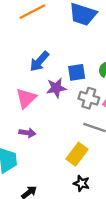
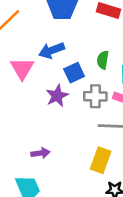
blue arrow: (39, 61) -> (52, 50), moved, turned 45
pink triangle: (26, 98) -> (22, 68), moved

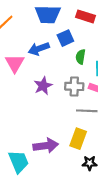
blue square: (74, 73) -> (65, 38), moved
purple arrow: (40, 153) -> (46, 146), moved, size x1.6

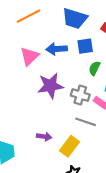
purple star: (43, 86) -> (50, 86), size x1.4
purple arrow: (46, 146) -> (44, 137), moved, size x0.6

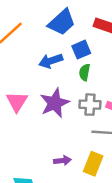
blue trapezoid: (75, 18) -> (62, 22), turned -45
pink triangle: (29, 56) -> (17, 102), moved
green semicircle: (94, 68) -> (85, 72), moved

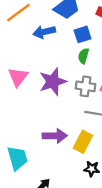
blue arrow: (51, 61) -> (44, 32), moved
purple arrow: (62, 161) -> (55, 136), size x1.5

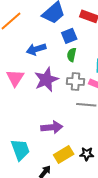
blue arrow: (44, 32) -> (36, 49), moved
yellow rectangle: (83, 142) -> (64, 155), moved, turned 36

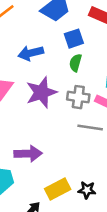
purple arrow: (52, 127) -> (28, 154), moved

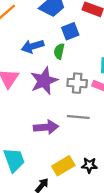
green semicircle: (75, 63) -> (59, 51), moved
gray line: (90, 128) -> (78, 117), moved
purple arrow: (28, 154) -> (46, 127), moved

